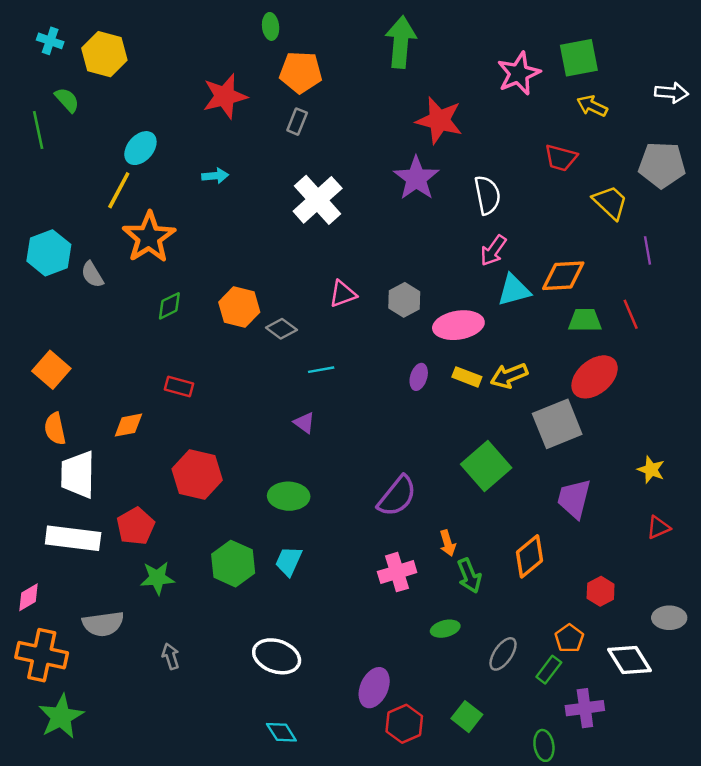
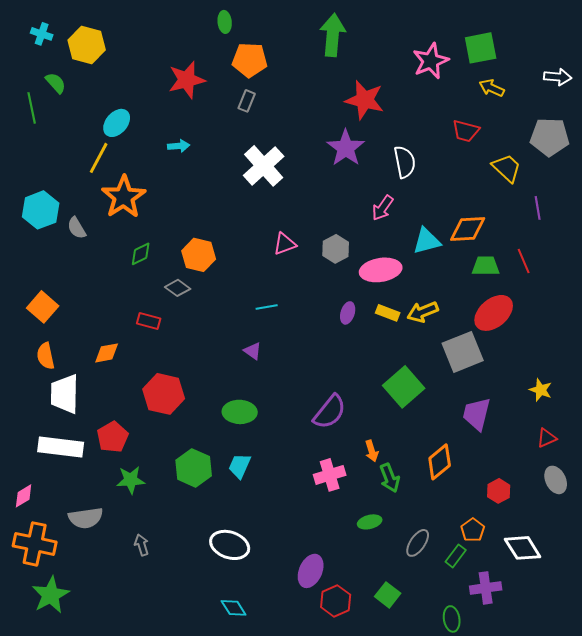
pink arrow: (493, 250) -> (383, 208), moved
gray diamond: (281, 329) -> (178, 288), moved
gray ellipse: (669, 618) -> (556, 480), moved, turned 64

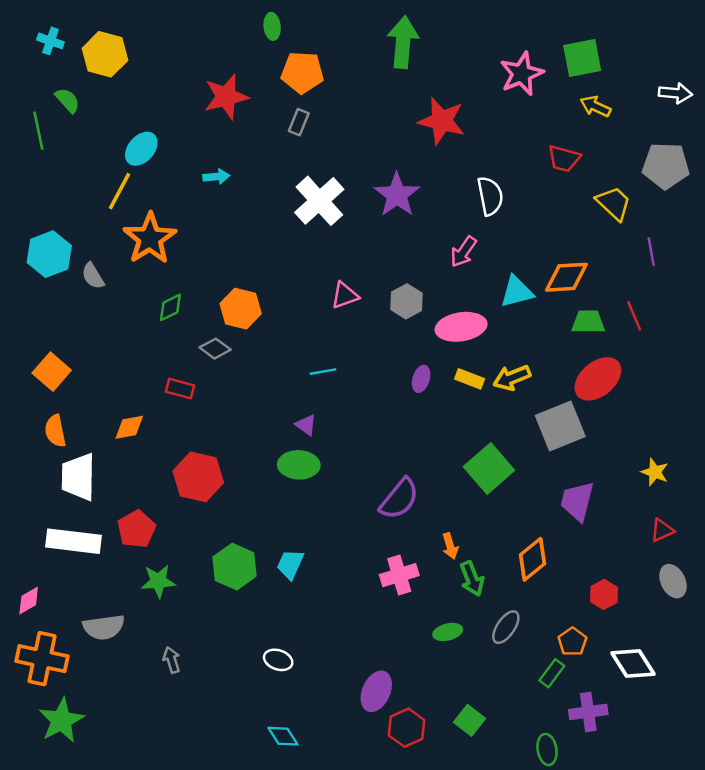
purple star: (346, 148) -> (397, 195), moved
green ellipse: (240, 412) -> (299, 465), moved
gray ellipse: (418, 543) -> (506, 627), moved
white ellipse: (230, 545) -> (278, 660), size x0.6

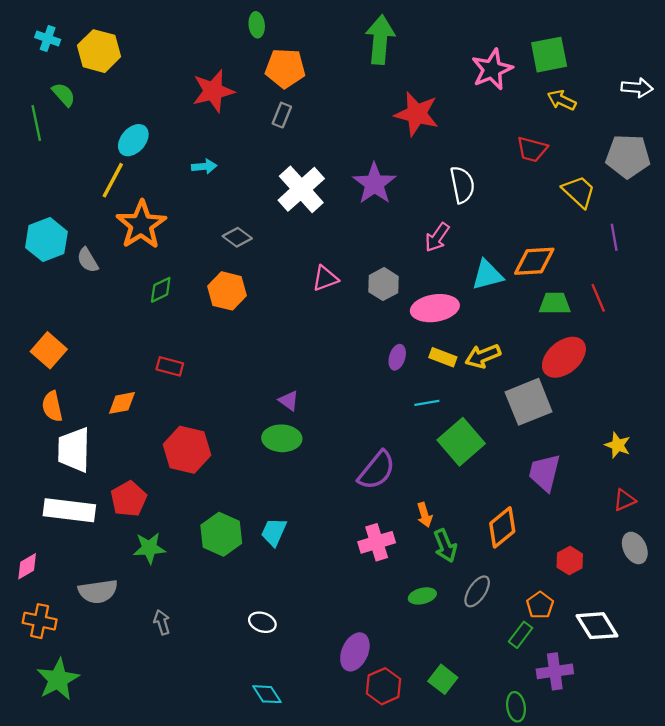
gray diamond: (215, 349) -> (237, 237), moved
cyan line: (323, 372) -> (427, 403), moved
orange cross: (42, 659) -> (40, 621), size x0.7

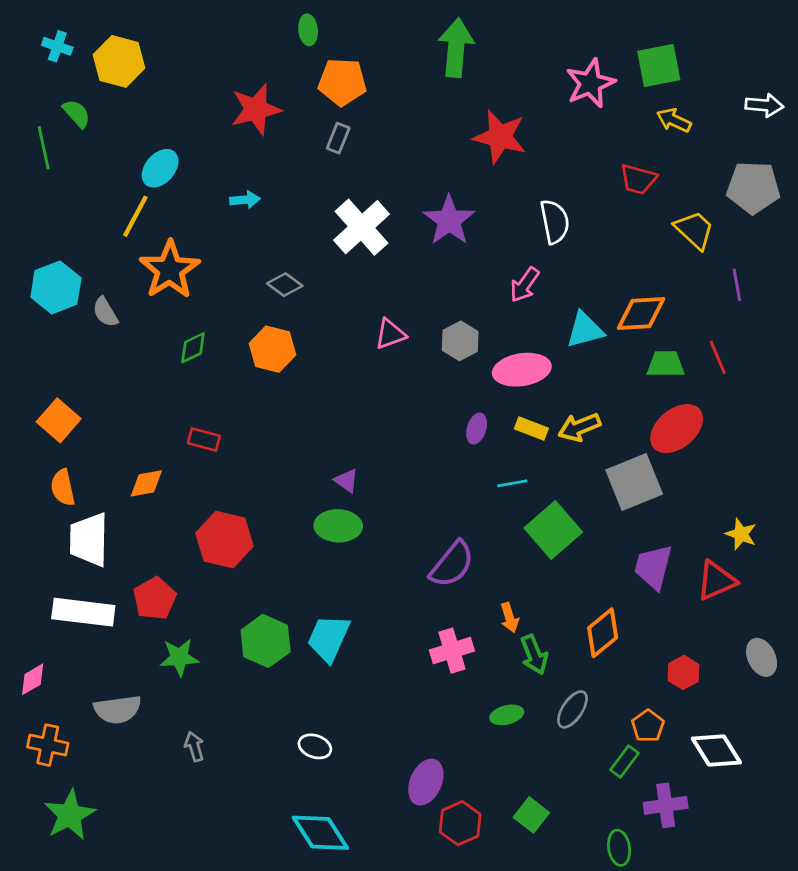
red triangle: (624, 500) -> (716, 581), moved, size x1.5
cyan trapezoid: (274, 532) -> (329, 638), size x1.4
cyan diamond: (267, 694) -> (320, 833), size x1.6

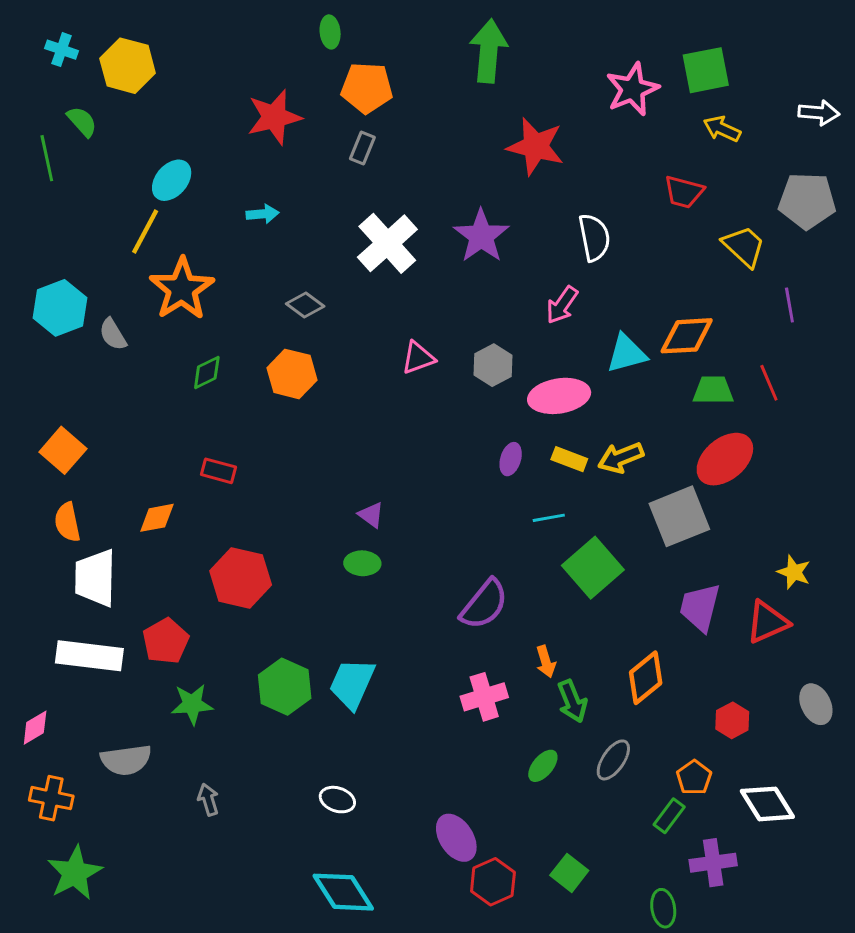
green ellipse: (338, 526) -> (362, 563), size x0.7
green ellipse: (507, 715) -> (543, 766), turned -36
purple ellipse: (426, 782) -> (456, 838), turned -57

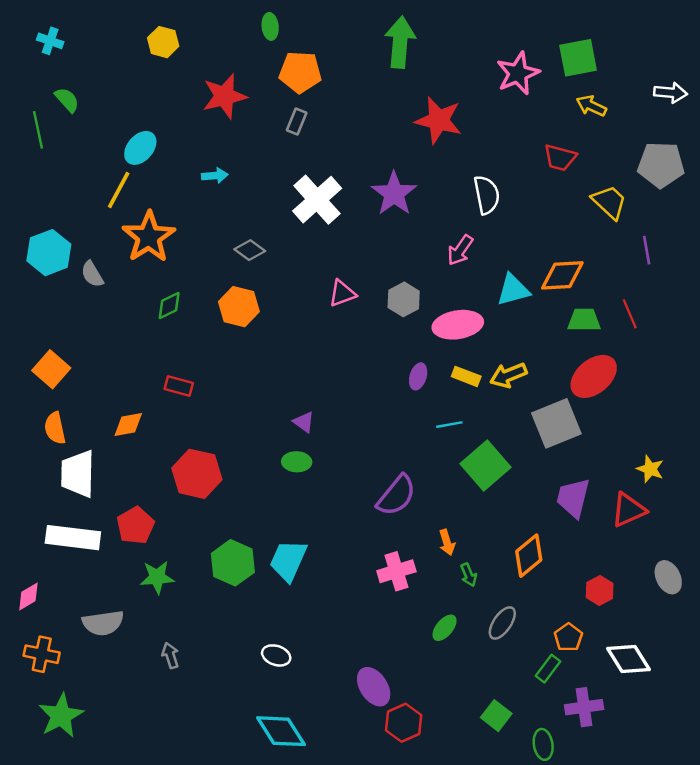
yellow hexagon: (128, 66) -> (163, 42), moved, size x0.7
green arrow: (572, 701) -> (469, 575), size x0.7
green square: (569, 873) -> (496, 716), moved

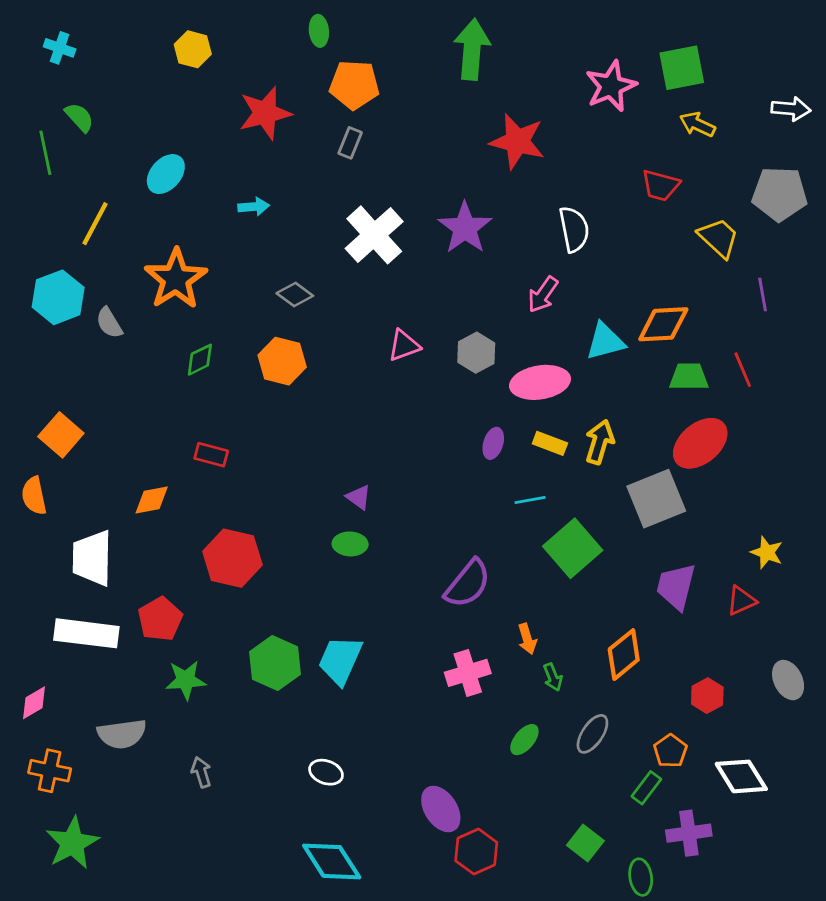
yellow line: (119, 190) -> (95, 224), moved
yellow arrow: (508, 375) -> (600, 442), turned 129
orange semicircle: (55, 428) -> (34, 496), moved
red triangle: (629, 510) -> (741, 601), size x0.7

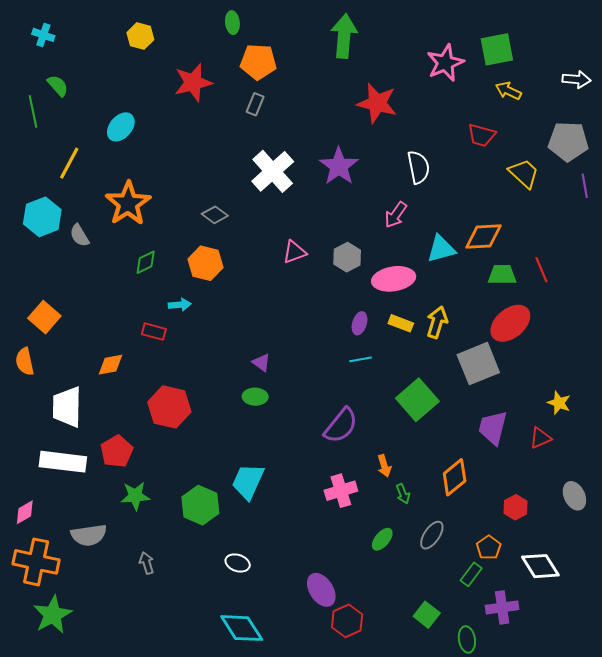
cyan arrow: (254, 207) -> (180, 305), moved
purple line: (763, 295) -> (585, 186), moved
cyan line: (530, 500) -> (361, 359), moved
green hexagon: (275, 663) -> (200, 505), moved
orange cross: (50, 771) -> (36, 562), size x1.5

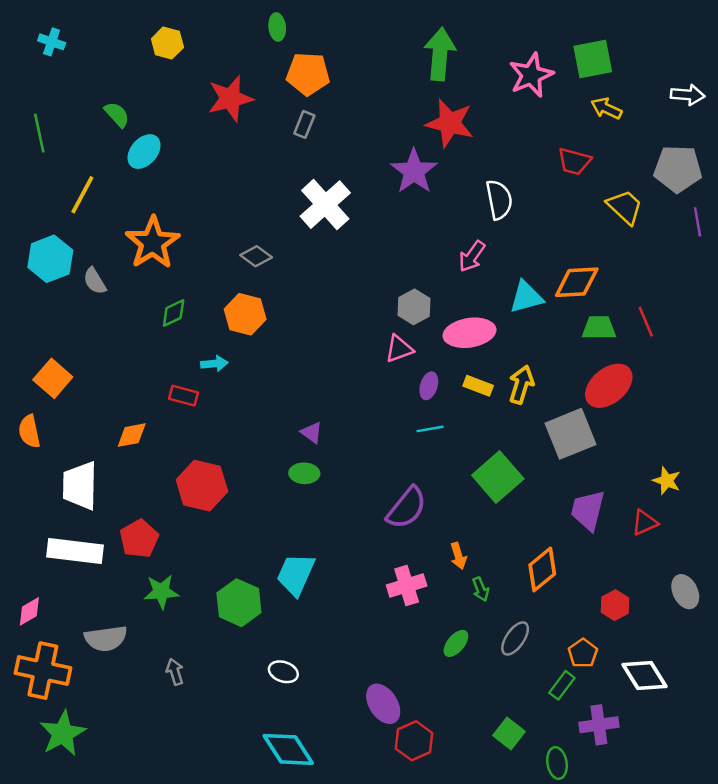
green arrow: (344, 36) -> (440, 54), moved
green semicircle: (58, 86) -> (117, 115), moved
purple star: (339, 166) -> (414, 171), moved
pink triangle: (294, 252) -> (399, 349), moved

